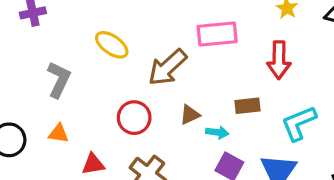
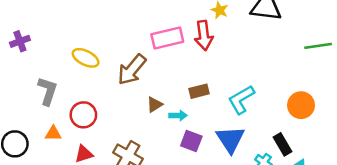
red arrow: (279, 60) -> (204, 35), moved
red circle: (134, 118) -> (83, 115), moved

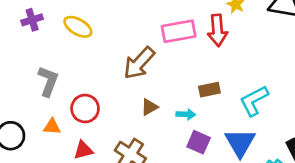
purple cross: (20, 41) -> (32, 20), moved
yellow ellipse: (86, 58) -> (78, 27), moved
brown triangle: (155, 105) -> (149, 107), moved

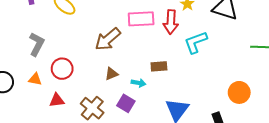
cyan L-shape: (254, 101) -> (196, 42), moved
purple square: (199, 142) -> (126, 103), moved

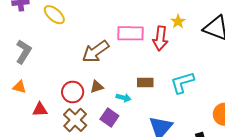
cyan L-shape: (196, 42) -> (182, 83), moved
red circle: (62, 69) -> (73, 92), moved

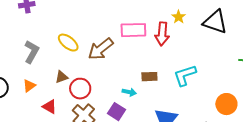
yellow ellipse: (54, 15) -> (68, 43), moved
orange triangle: (19, 87) -> (29, 86), turned -48
brown triangle: (97, 87) -> (62, 77), moved
red triangle: (40, 110) -> (50, 107), turned 35

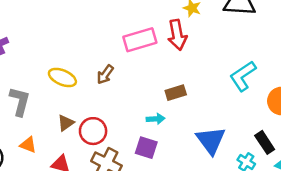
brown arrow: (101, 49) -> (105, 74), size x0.6
cyan L-shape: (185, 75) -> (243, 76), moved
orange triangle: (29, 86) -> (28, 145), turned -48

